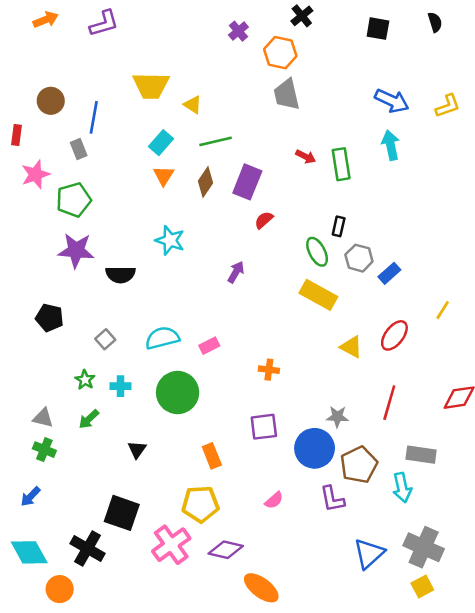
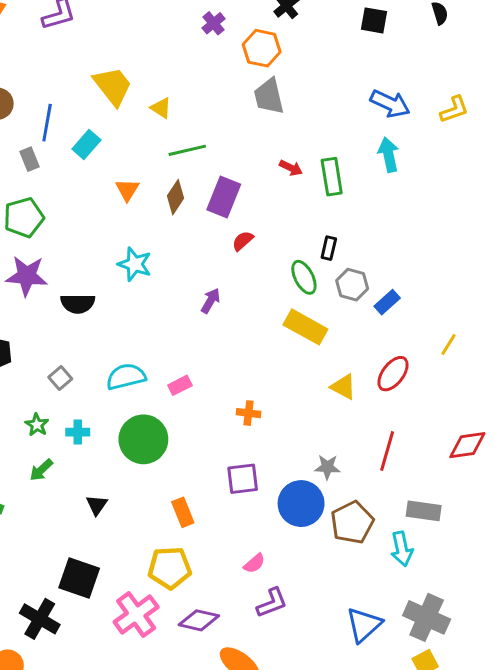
yellow trapezoid: (151, 86) -> (113, 86), turned -129
cyan rectangle: (161, 143) -> (86, 144), moved
purple L-shape: (332, 499) -> (272, 603), moved, turned -100

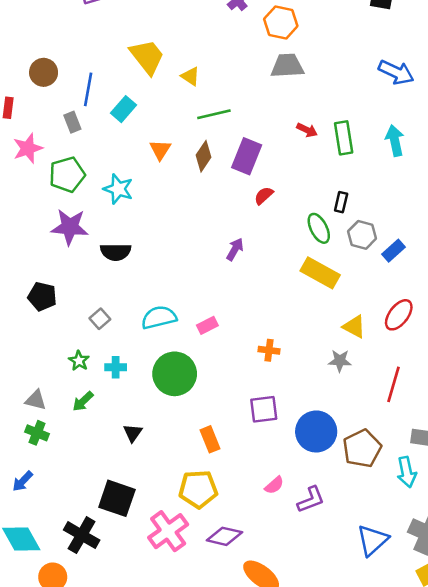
gray trapezoid: (269, 96) -> (287, 66), turned 100
cyan arrow: (389, 155) -> (395, 141), moved
cyan star: (135, 264) -> (118, 189), moved
gray star: (327, 467) -> (340, 361), moved
purple L-shape: (272, 603) -> (311, 500), moved

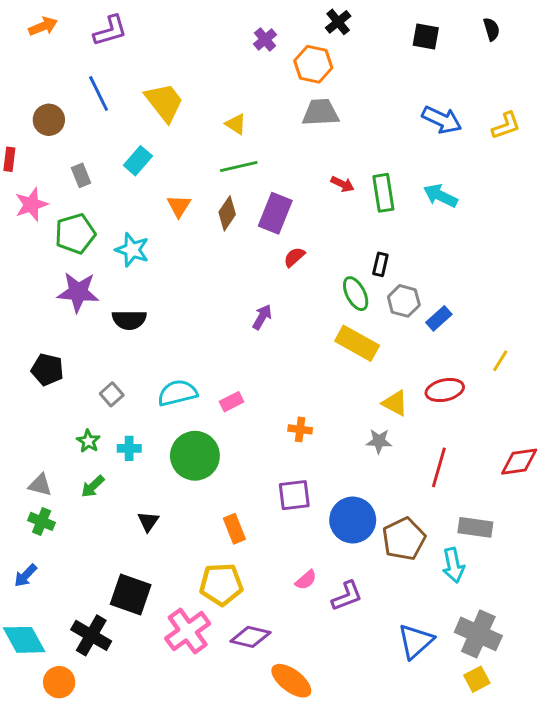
yellow triangle: (190, 76) -> (236, 124), moved
blue line: (88, 89) -> (99, 93), moved, turned -36
cyan arrow: (395, 141) -> (440, 196), turned -52
red ellipse: (399, 315) -> (445, 390), turned 40

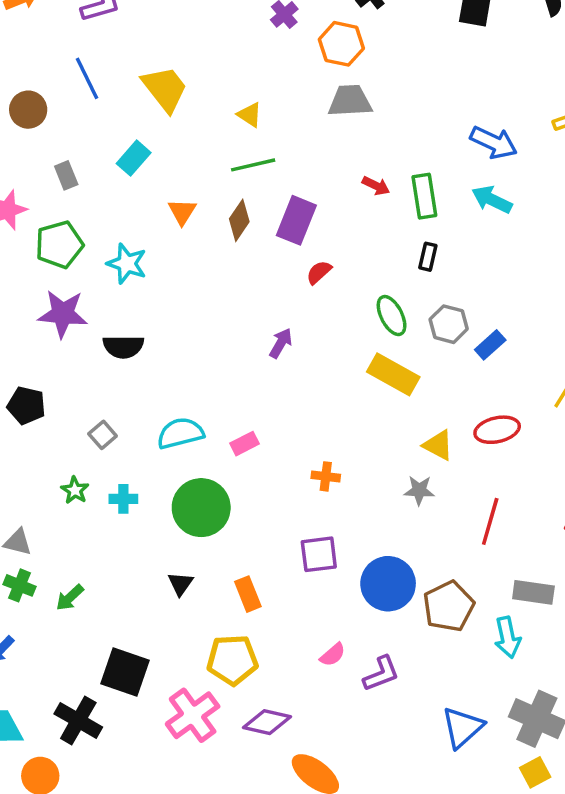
blue arrow: (442, 120) -> (494, 142), moved
black rectangle: (380, 264) -> (428, 257), moved
green arrow: (93, 486) -> (70, 598), moved
black triangle: (148, 521) -> (180, 584), moved

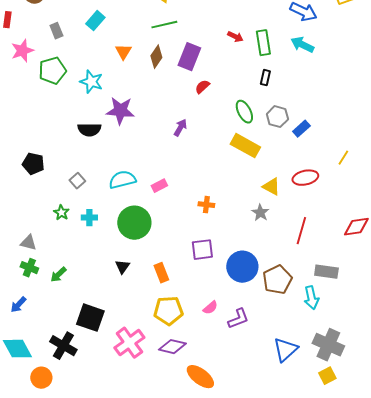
purple star: (63, 314) -> (120, 111), moved
gray star: (419, 490) -> (260, 213), turned 30
yellow pentagon: (232, 660) -> (168, 311), moved

